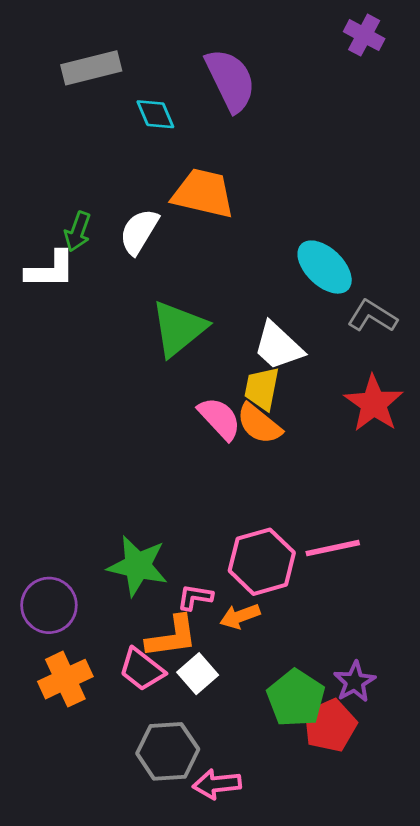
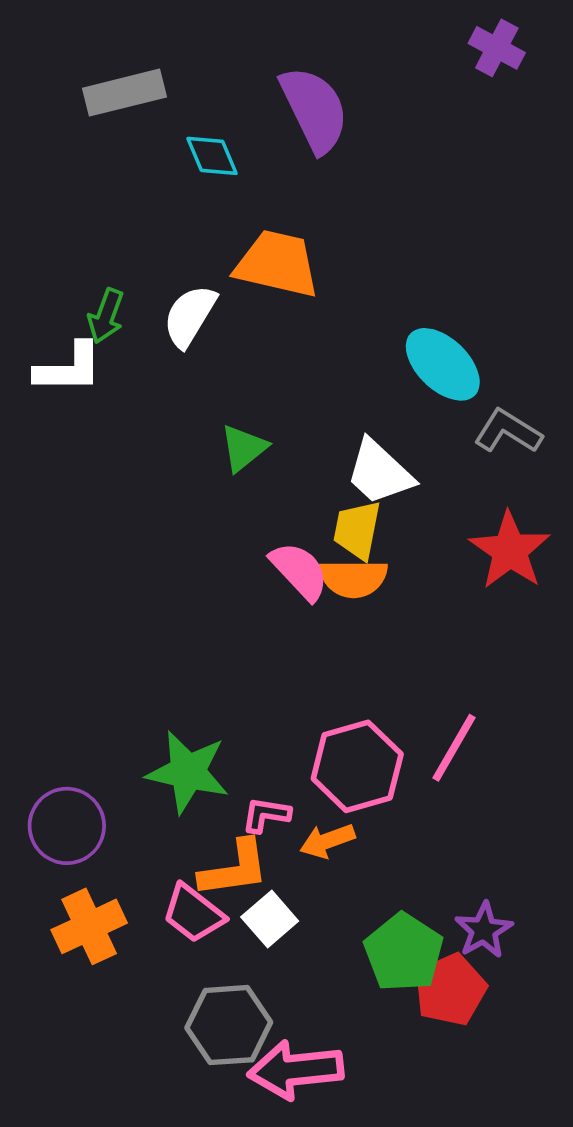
green triangle: (179, 328) -> (244, 448), size x0.6
orange semicircle: (259, 424) -> (353, 578), turned -39
pink line: (333, 548) -> (454, 748), turned -48
pink arrow: (217, 784) -> (296, 1070), size x1.4

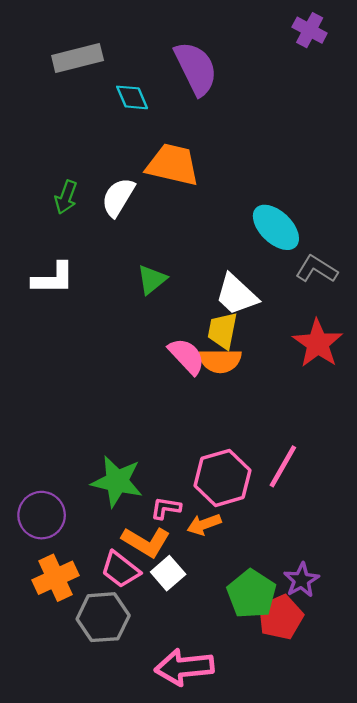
white L-shape: (69, 368) -> (53, 278), moved
orange L-shape: (234, 869) -> (146, 542), turned 39
gray hexagon: (229, 1025) -> (103, 617), moved

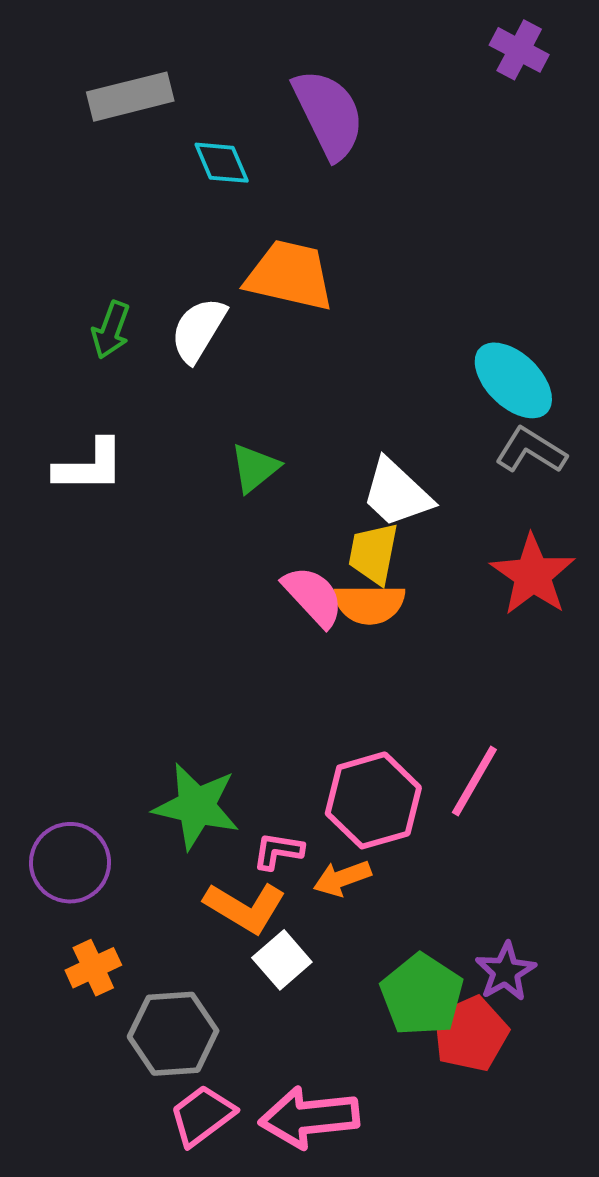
cyan ellipse: (276, 227) -> (513, 380), moved
pink trapezoid: (120, 570) -> (202, 1115), moved, turned 105
orange cross: (55, 578) -> (93, 968), size x0.7

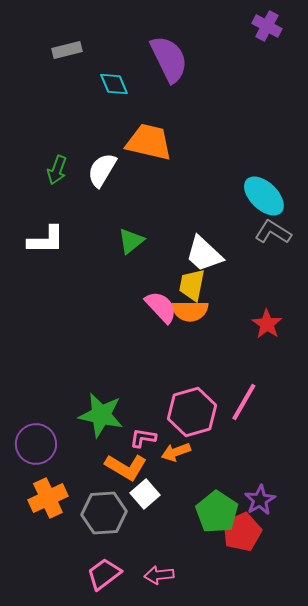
gray rectangle: (130, 97) -> (67, 50), size x0.7
red star: (533, 575) -> (267, 324), moved, size x0.7
orange cross: (93, 968) -> (48, 498), size x1.4
gray hexagon: (173, 1034) -> (104, 513), moved
pink arrow: (309, 1117) -> (159, 575), size x0.6

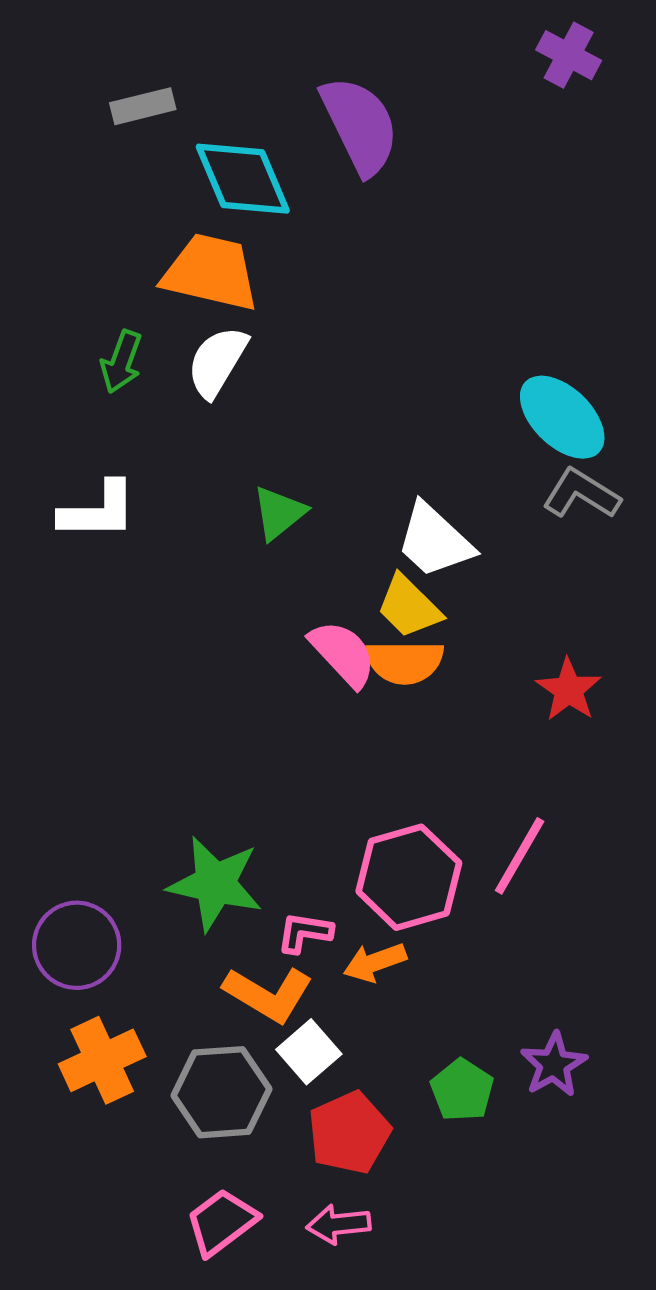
cyan diamond: (114, 84) -> (243, 179), size x1.6
orange trapezoid: (149, 142) -> (211, 272), moved
yellow trapezoid: (192, 285) -> (409, 607), turned -56
green pentagon: (217, 512) -> (462, 1090), size x0.7
red pentagon: (242, 532) -> (349, 1133), moved

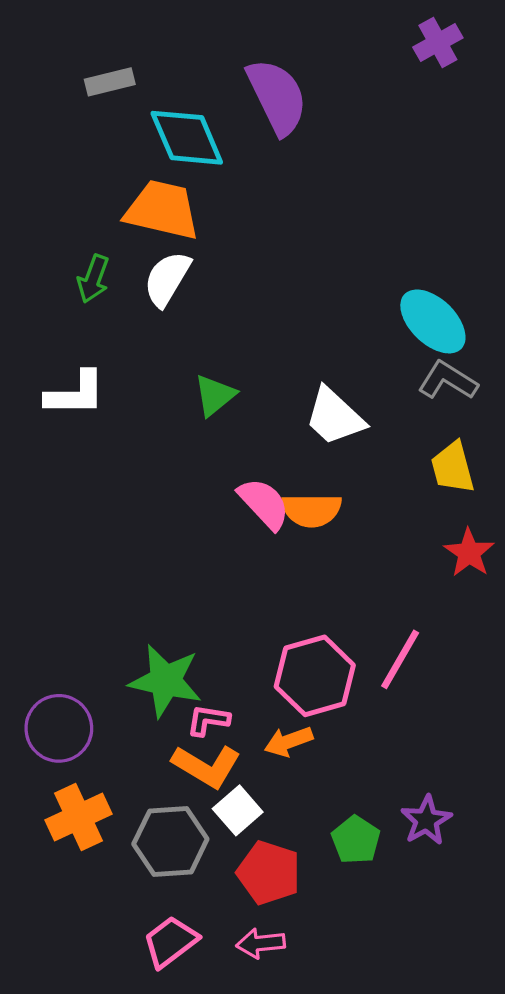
purple cross: (569, 55) -> (438, 42), turned 33
yellow trapezoid: (409, 607) -> (453, 467), moved, turned 30
red star: (569, 690) -> (469, 553), moved
pink L-shape: (305, 932) -> (208, 720), moved
red pentagon: (349, 1133) -> (269, 873), turned -30

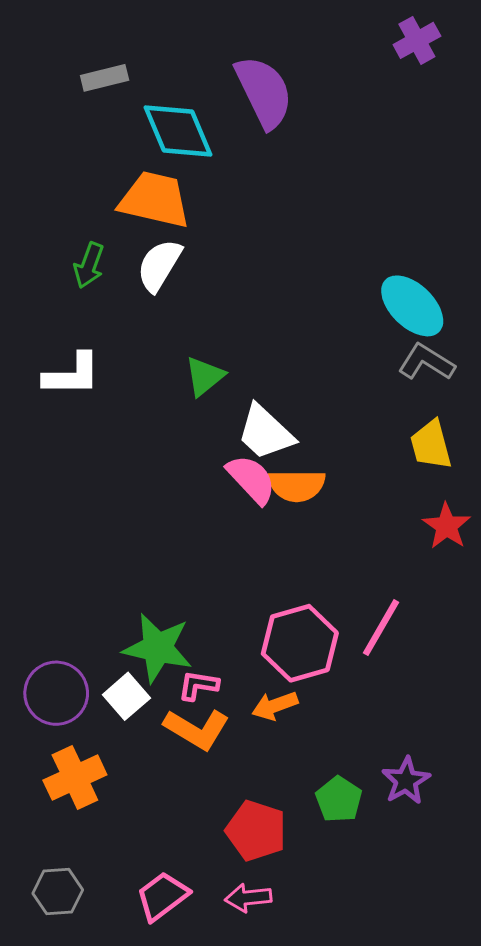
white trapezoid: (334, 417) -> (265, 432), moved
white square: (238, 810) -> (126, 696), moved
gray hexagon: (170, 842) -> (58, 892), moved, size x0.7

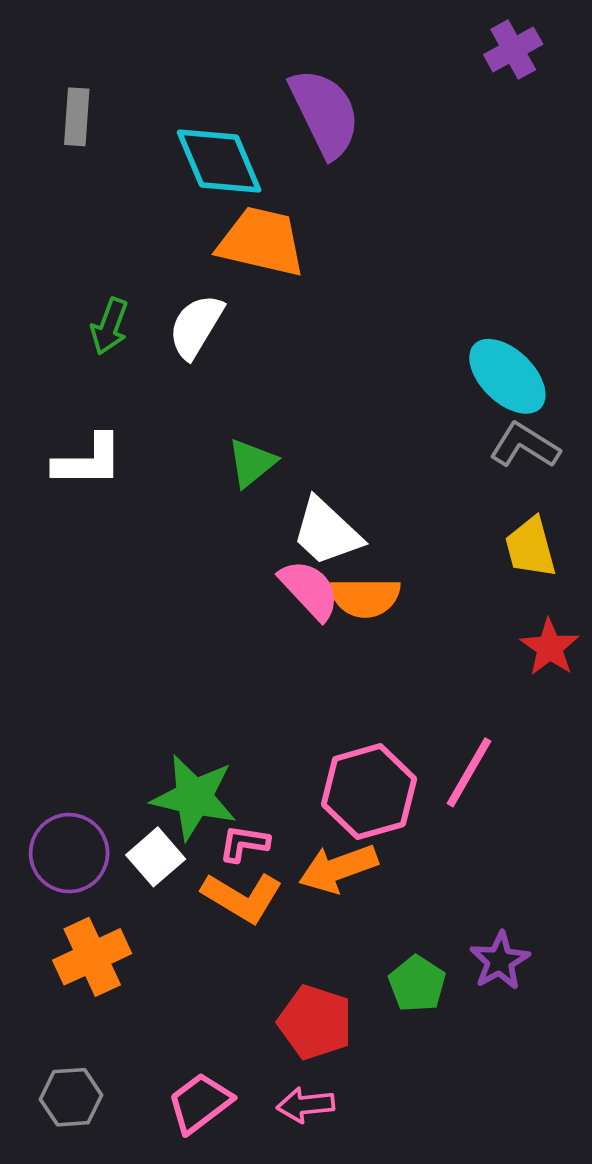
gray rectangle: (105, 78) -> (77, 117), moved, turned -72
orange trapezoid: (155, 200) -> (261, 242), moved
orange arrow: (275, 706) -> (338, 868), size x1.4

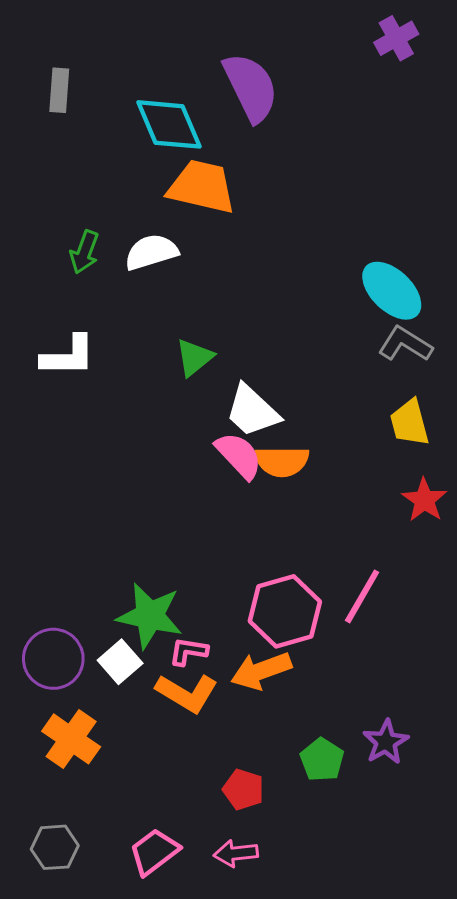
white semicircle: (196, 326) -> (151, 252), turned 42
orange cross: (92, 957) -> (71, 739), turned -30
red pentagon: (315, 1022) -> (243, 789), size x0.7

